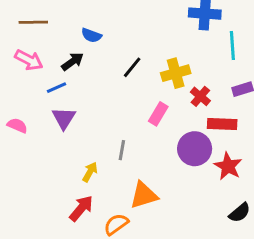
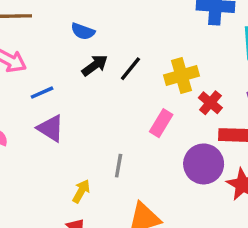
black arrow: (73, 62) -> (95, 65), moved
purple triangle: (64, 118) -> (51, 128), turned -30

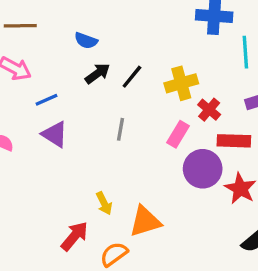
pink rectangle: (161, 123) -> (178, 134), moved
gray line: (119, 166) -> (120, 129), moved
yellow arrow: (81, 191) -> (104, 203), moved, turned 125

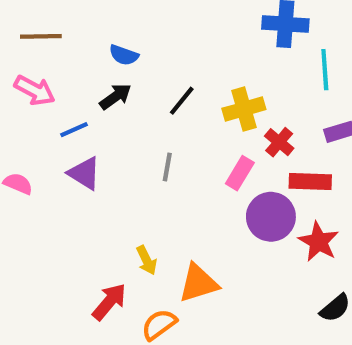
black arrow: (97, 73) -> (115, 97), moved

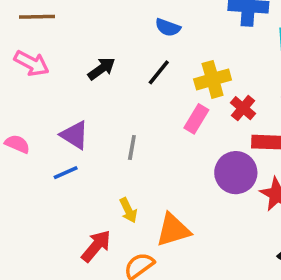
blue semicircle: (124, 55) -> (168, 27), moved
blue line: (74, 130) -> (66, 173), moved
gray line: (167, 167) -> (132, 148), moved
pink rectangle: (240, 173) -> (196, 119), moved

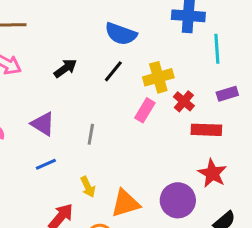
blue semicircle: (168, 27) -> (121, 34), size x1.5
blue line: (66, 173) -> (46, 164), moved
purple circle: (236, 173) -> (178, 200), moved

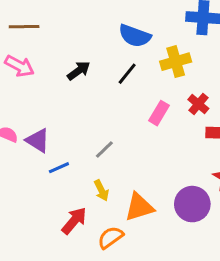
yellow cross: (158, 77) -> (176, 62), moved
purple triangle: (43, 124) -> (38, 140), moved
gray line: (91, 134) -> (104, 149), moved, turned 36

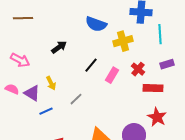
pink arrow: (20, 66) -> (20, 60), moved
black line: (127, 74) -> (91, 65), moved
yellow arrow: (101, 190) -> (51, 83), moved

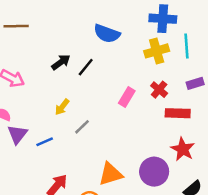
yellow cross: (123, 41) -> (157, 51), moved
black line: (91, 65) -> (86, 67), moved
yellow arrow: (51, 83) -> (62, 107), moved, turned 64
purple triangle: (32, 93) -> (17, 134), moved, turned 36

